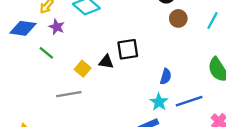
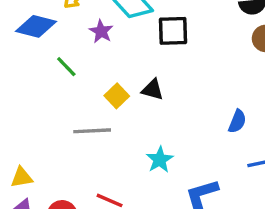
purple star: (57, 27) -> (101, 31), moved
black square: (128, 49) -> (173, 31), moved
cyan star: (159, 102) -> (160, 160), moved

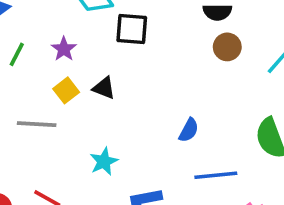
purple star: (101, 31) -> (64, 49), moved
green line: (66, 67) -> (17, 54), turned 65

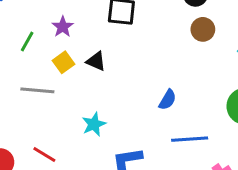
green line: (17, 54) -> (27, 41), moved

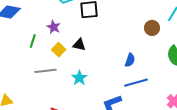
brown circle: (203, 29) -> (152, 28), moved
cyan star: (94, 124) -> (79, 78), moved
blue line: (190, 139) -> (136, 83), moved

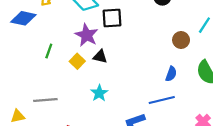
purple star: (54, 27) -> (87, 35), moved, size x1.5
blue semicircle: (130, 60) -> (171, 74), moved
gray line: (46, 71) -> (45, 100), moved

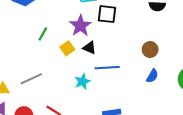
brown circle: (181, 40) -> (150, 49), moved
gray line: (45, 100) -> (31, 79), turned -30
blue line: (162, 100) -> (107, 68), moved

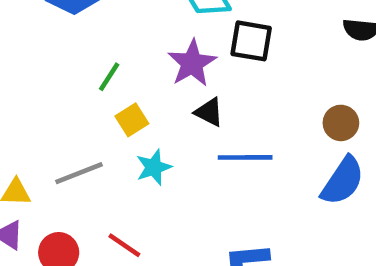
yellow square: (67, 48) -> (132, 120), moved
blue semicircle: (152, 76) -> (343, 181), size x1.6
cyan star: (82, 82) -> (154, 167), moved

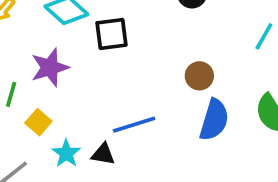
purple star: (192, 63) -> (50, 68), moved, turned 30
black triangle: (209, 112) -> (103, 154), moved

